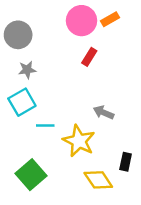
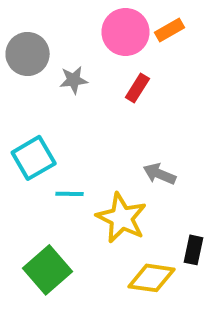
gray star: (27, 70) -> (74, 80), moved
yellow diamond: (98, 180) -> (151, 278), turned -48

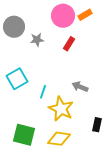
cyan line: (70, 194) -> (43, 92), moved, turned -72
green square: (48, 270) -> (24, 135), turned -35
yellow diamond: (151, 278) -> (59, 139), moved

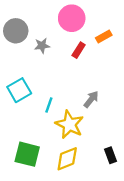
orange rectangle: (85, 15) -> (104, 37), moved
gray arrow: (80, 87) -> (91, 99), turned 105
black rectangle: (97, 125) -> (111, 155), moved, turned -32
yellow diamond: (59, 139) -> (67, 159), turned -30

